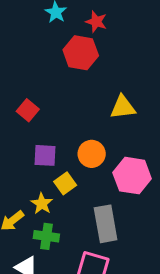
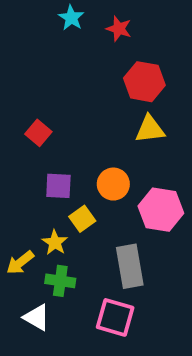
red hexagon: (81, 53) -> (144, 82), moved

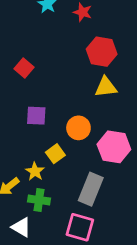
red square: (38, 133) -> (24, 68), moved
purple square: (58, 186) -> (36, 116), moved
gray rectangle: (130, 266) -> (91, 189), turned 32

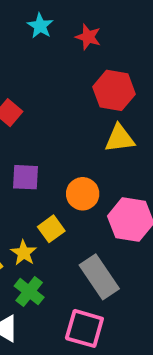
gray rectangle: (91, 189) -> (99, 277), turned -56
green cross: (39, 200) -> (29, 292), turned 30

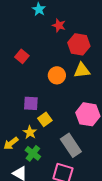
red star: (88, 37) -> (59, 25), moved
purple square: (25, 177) -> (31, 103), moved
orange circle: (83, 194) -> (57, 75), moved

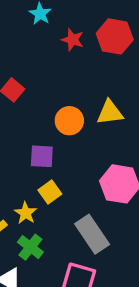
red hexagon: (79, 44) -> (115, 36), moved
purple square: (31, 103) -> (42, 156), moved

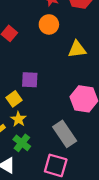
orange circle: (69, 121) -> (49, 24), moved
yellow square: (50, 192) -> (14, 99), moved

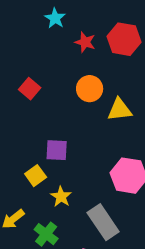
orange circle: (49, 24) -> (90, 89), moved
yellow star: (18, 119) -> (61, 197), moved

